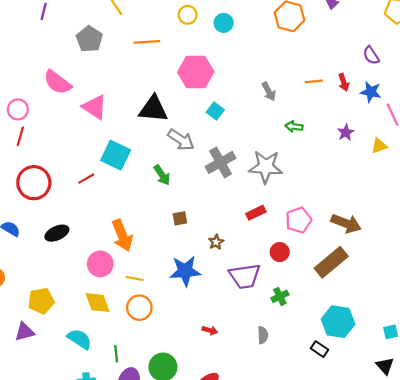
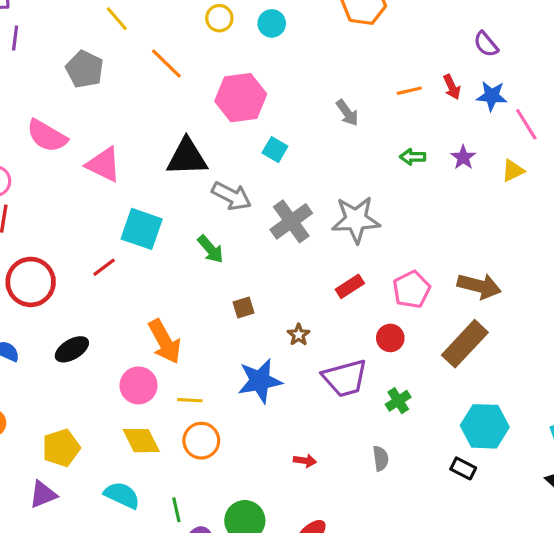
orange line: (147, 42) -> (166, 63), turned 55
green arrow: (294, 127) -> (413, 157), moved

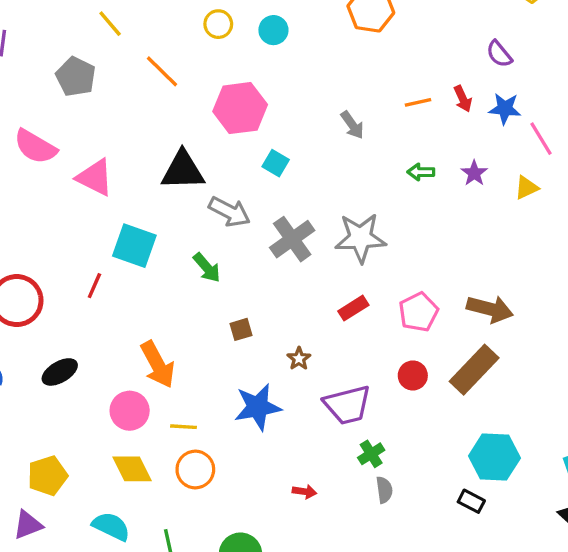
red line: (104, 267) -> (94, 286), turned -30
red circle: (390, 338) -> (413, 375), moved
green cross: (398, 401) -> (371, 454), moved

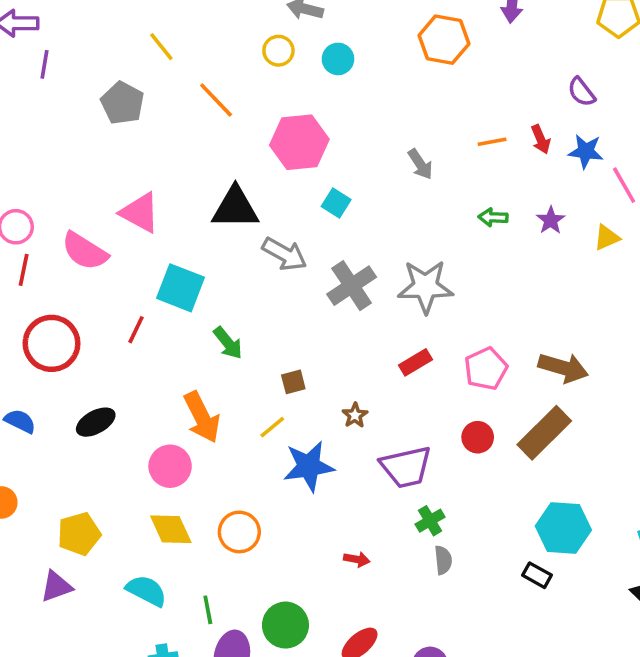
pink semicircle: (35, 147) -> (85, 251), moved
green arrow: (207, 268) -> (228, 343), moved
yellow line: (184, 427) -> (272, 427), moved, turned -45

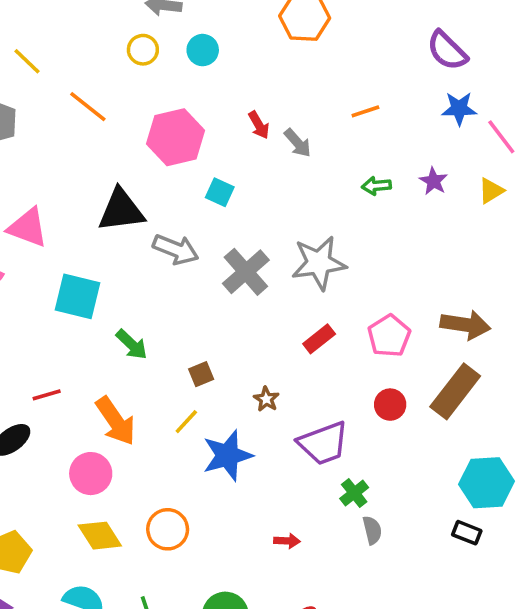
purple semicircle: (581, 92) -> (447, 51), size x1.4
red arrow: (541, 139) -> (259, 125), moved
red line: (136, 330) -> (47, 395), moved, turned 56

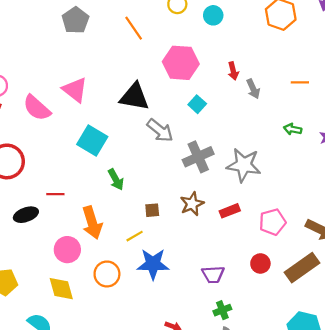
brown star: (266, 399) -> (192, 204), moved, size x1.5
purple trapezoid: (323, 443) -> (213, 274), size x0.7
orange circle: (168, 529) -> (107, 274), moved

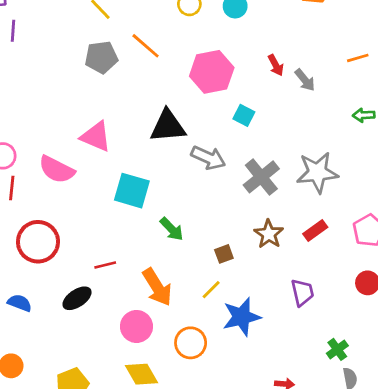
gray pentagon: (75, 20) -> (101, 57), moved, turned -30
purple trapezoid: (213, 274) -> (302, 292), moved, turned -85

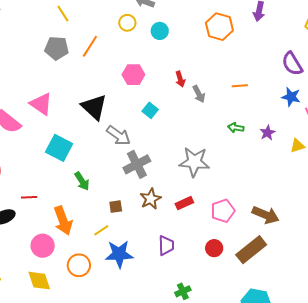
orange line: (146, 46) -> (90, 46), turned 70
pink hexagon: (212, 72) -> (133, 75), size x0.7
black triangle: (168, 126) -> (94, 107), turned 36
gray cross: (261, 177) -> (137, 164), moved

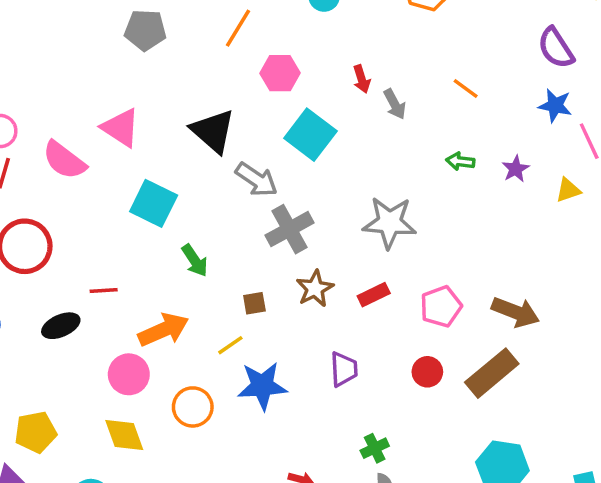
orange line: (90, 46) -> (238, 28), moved
orange line: (240, 86) -> (466, 88), turned 42
cyan square: (150, 110) -> (310, 135), size x1.8
orange arrow: (63, 221) -> (163, 330), turned -92

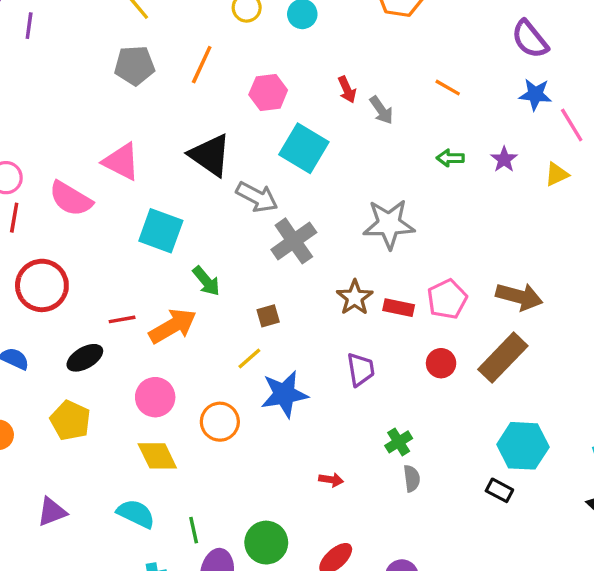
orange line: (238, 28) -> (202, 65), moved
brown star: (315, 289) -> (355, 298), moved
red rectangle: (374, 295) -> (399, 308), moved, turned 44
orange arrow: (163, 330) -> (173, 326), moved
yellow pentagon: (36, 432) -> (70, 420), moved, turned -30

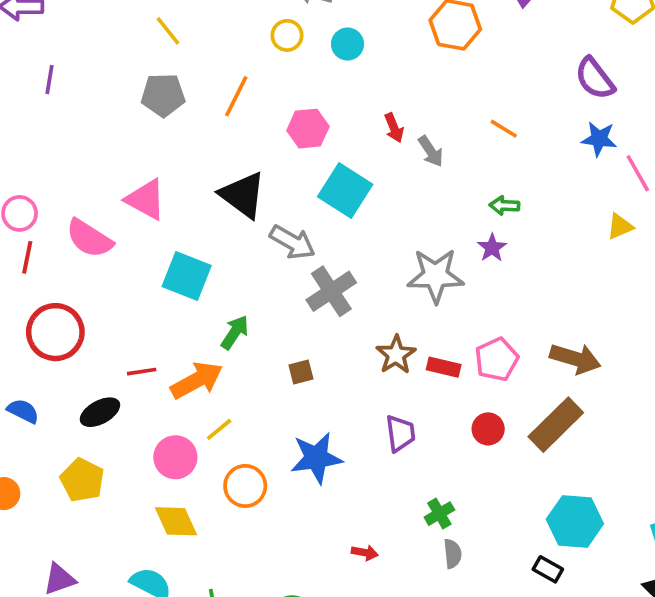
purple line: (29, 26) -> (49, 80), moved
purple star: (504, 159) -> (492, 248), moved
green arrow: (206, 281) -> (235, 332), turned -108
yellow line: (249, 358) -> (219, 429), moved

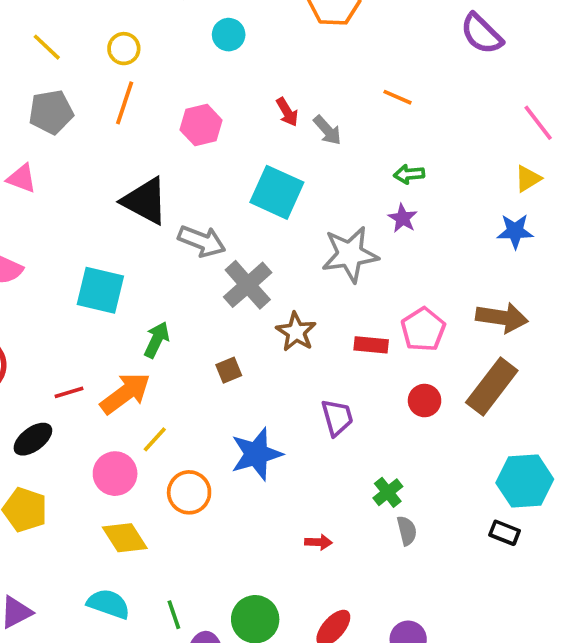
yellow circle: (287, 35) -> (124, 49), moved
blue star: (599, 139) -> (515, 231), moved
cyan square: (345, 190) -> (277, 192), moved
pink triangle: (146, 200) -> (22, 178), moved, size x0.7
brown star: (396, 355) -> (296, 332), moved

